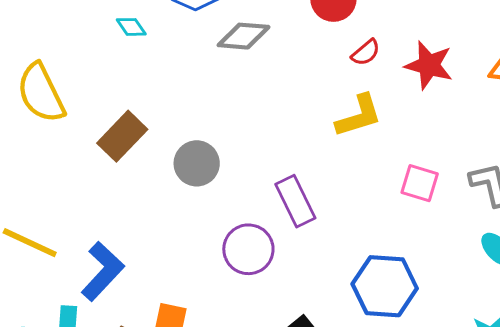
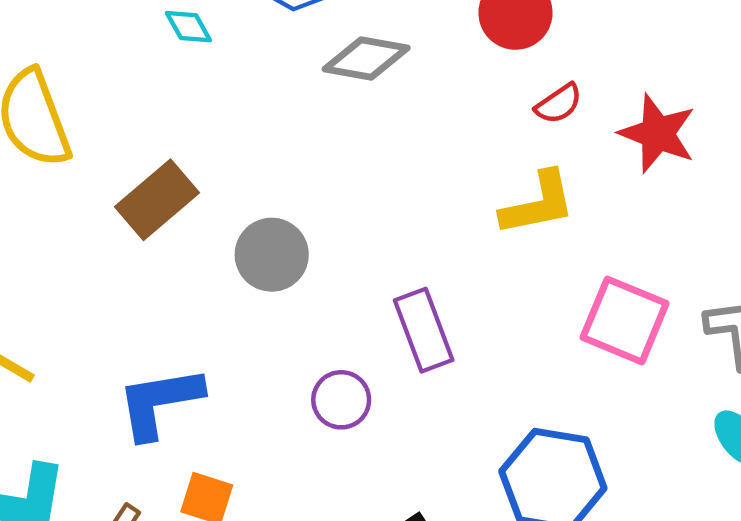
pink square: (420, 183) -> (625, 320), size x1.4
purple circle: (248, 249) -> (341, 400), size x0.7
blue L-shape: (103, 271) -> (160, 402), moved, turned -148

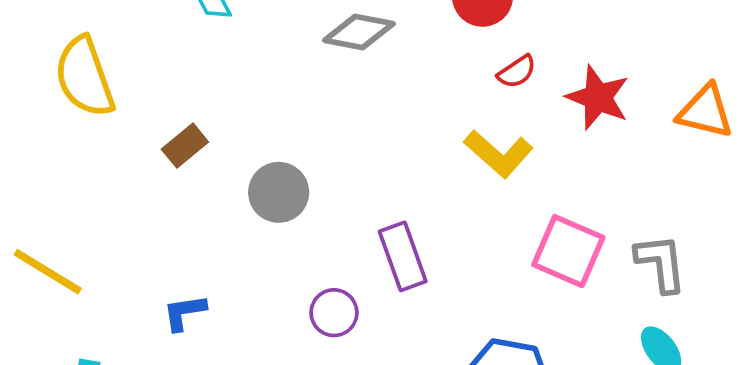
brown rectangle: (157, 200) -> (185, 146), size x0.7
yellow L-shape: (538, 204) -> (499, 154), turned 52
blue L-shape: (160, 402) -> (184, 312), size x0.6

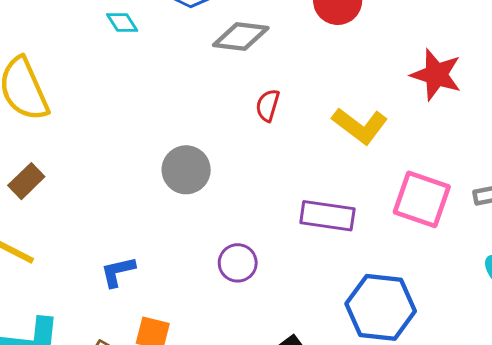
red semicircle: (517, 72) -> (268, 105), moved, turned 144
brown rectangle: (185, 146) -> (26, 181), moved
purple rectangle: (403, 256) -> (327, 216), moved, turned -58

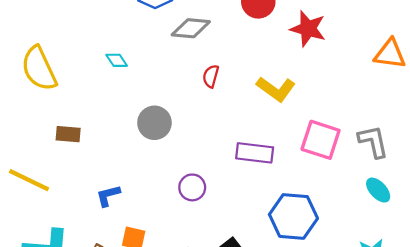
cyan diamond: (122, 22) -> (117, 60), moved
red star: (436, 75) -> (308, 29), moved
brown rectangle: (26, 181) -> (68, 134), moved, turned 50

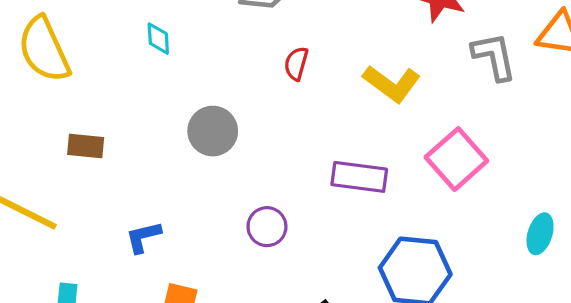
cyan diamond: (117, 60) -> (158, 39), turned 30
pink square: (321, 140) -> (456, 159), turned 30
gray L-shape: (373, 141) -> (494, 56), moved
cyan ellipse: (378, 190) -> (540, 234), turned 60

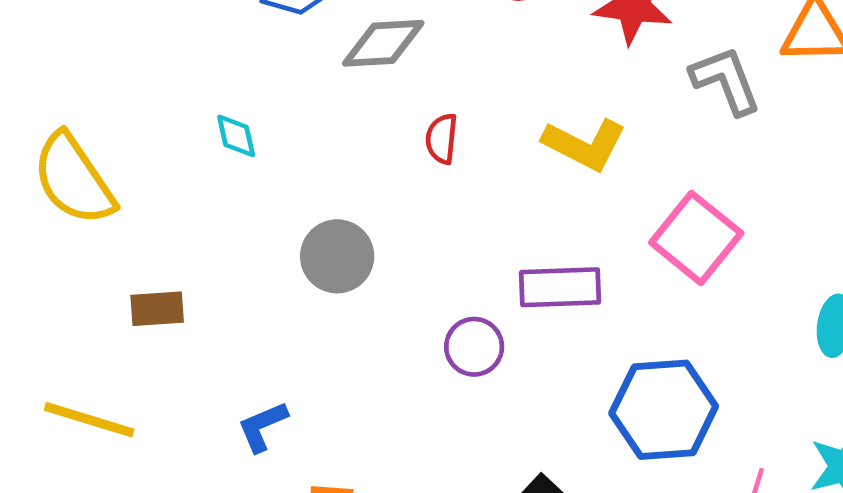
purple circle: (267, 227) -> (474, 347), moved

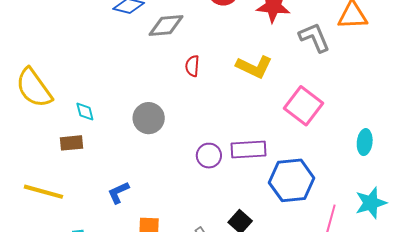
cyan diamond: (236, 136) -> (85, 112), moved
purple rectangle: (560, 287) -> (248, 150), moved

